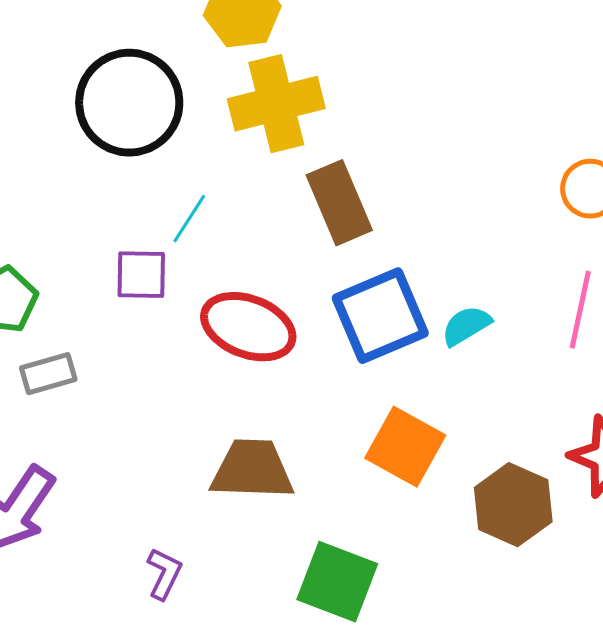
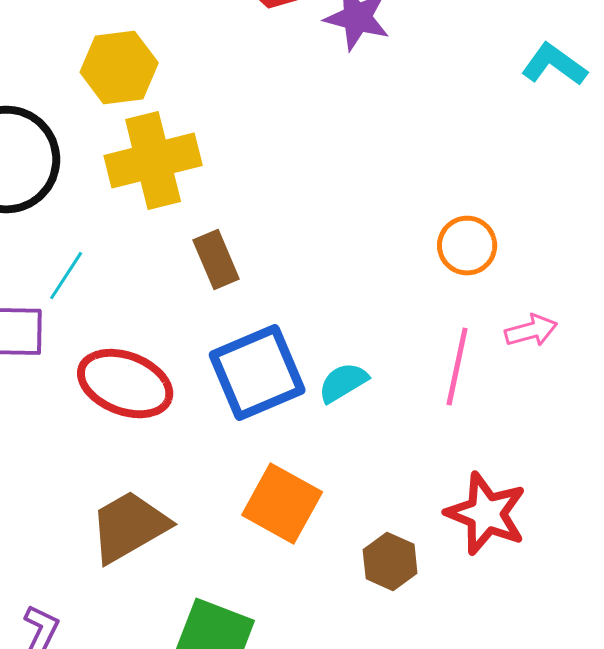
brown rectangle: (339, 203) -> (216, 260), size x0.7
brown trapezoid: (252, 470) -> (129, 527), turned -32
brown hexagon: (513, 505) -> (390, 562), size x0.7

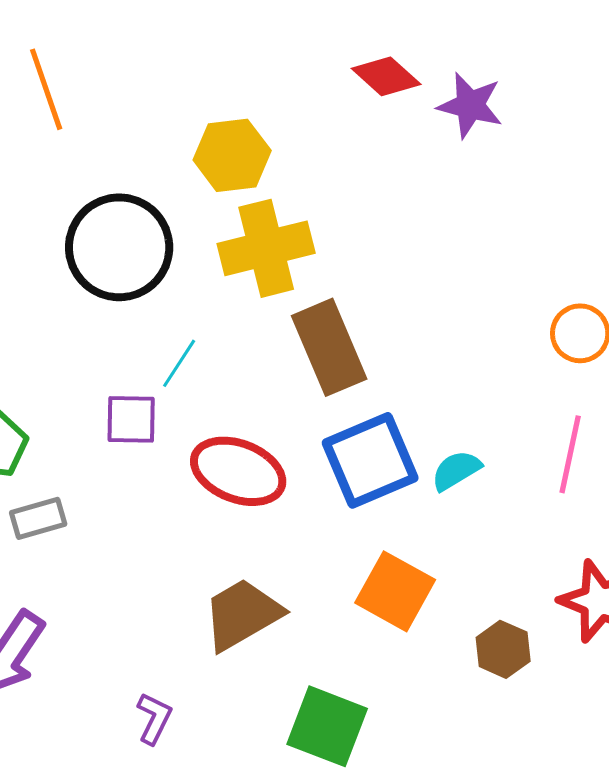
brown rectangle: (216, 260) -> (329, 347), size x1.6

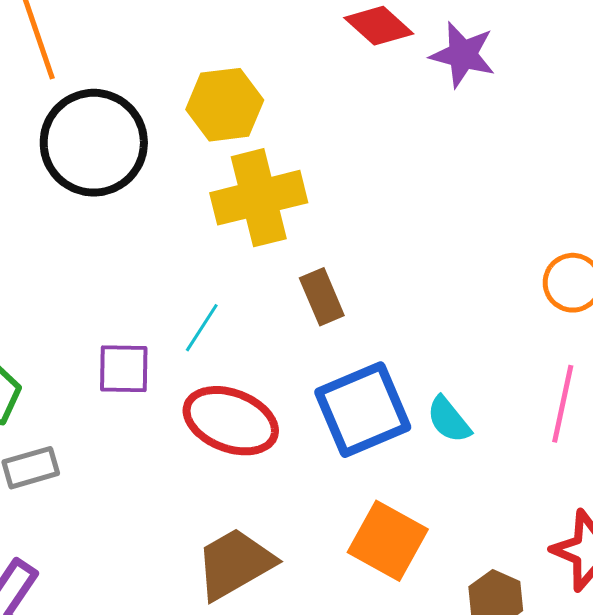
black circle: (119, 247) -> (94, 143), moved
brown rectangle: (329, 347) -> (322, 297), size x0.6
cyan line: (179, 363) -> (202, 328), moved
cyan semicircle: (456, 470) -> (449, 420), turned -98

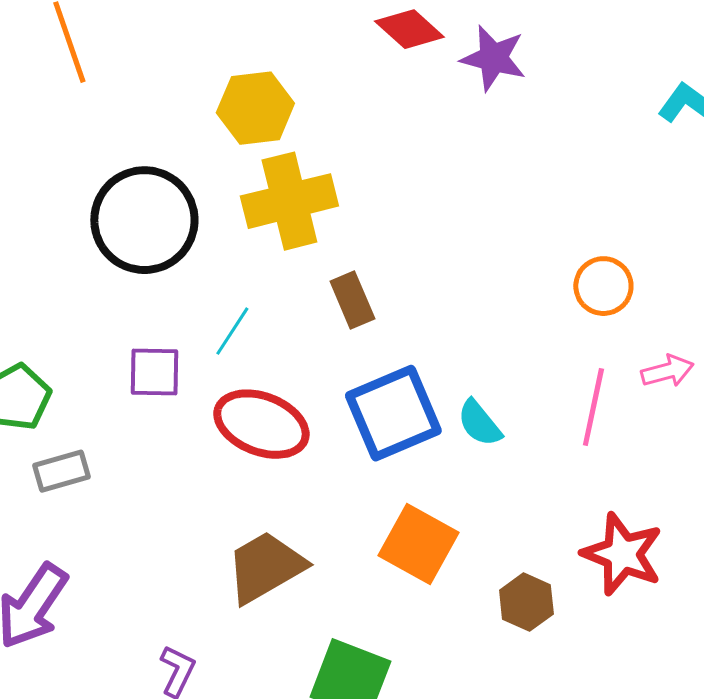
black circle: (94, 143) -> (144, 220), moved

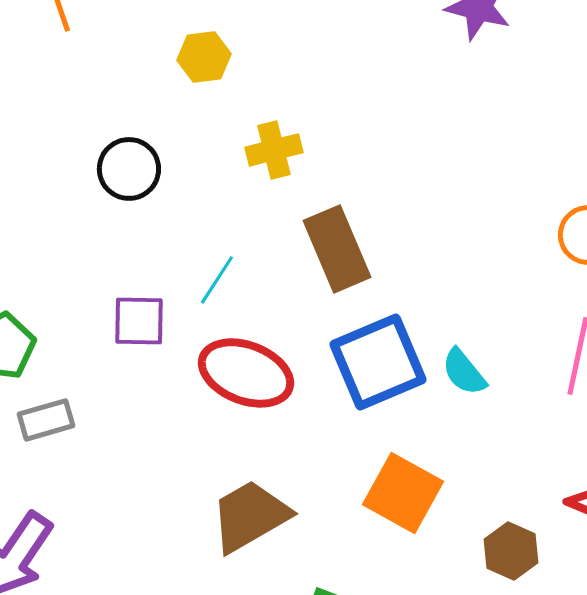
yellow hexagon: (255, 108) -> (204, 57), moved, size x0.7
yellow cross: (289, 201) -> (274, 150), size x0.6
black circle: (144, 220) -> (129, 169), size x0.6
brown rectangle: (352, 300) -> (337, 249), size x1.5

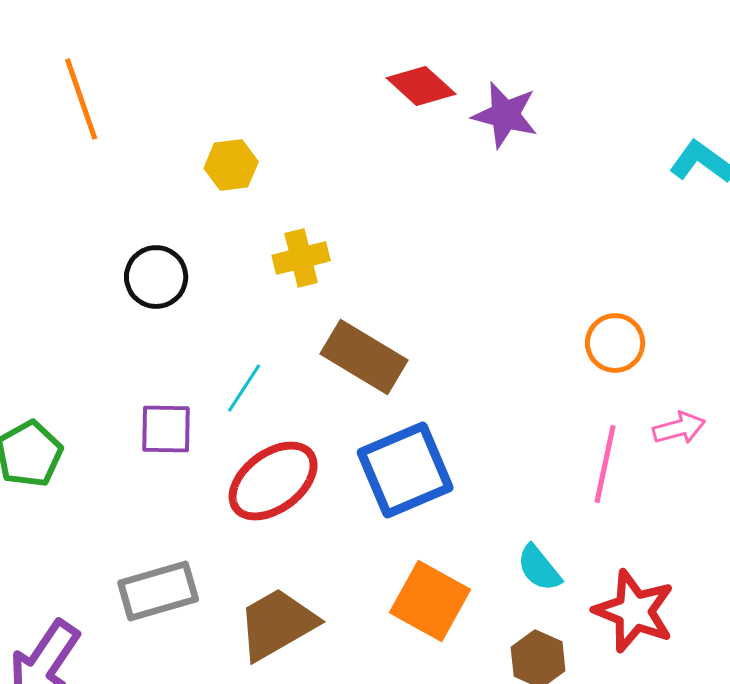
brown rectangle: (337, 249) -> (364, 357), turned -36
cyan semicircle: (464, 372) -> (539, 568), moved
red ellipse: (246, 373) -> (273, 481), turned -58
gray rectangle: (46, 420) -> (158, 591), moved, size x1.4

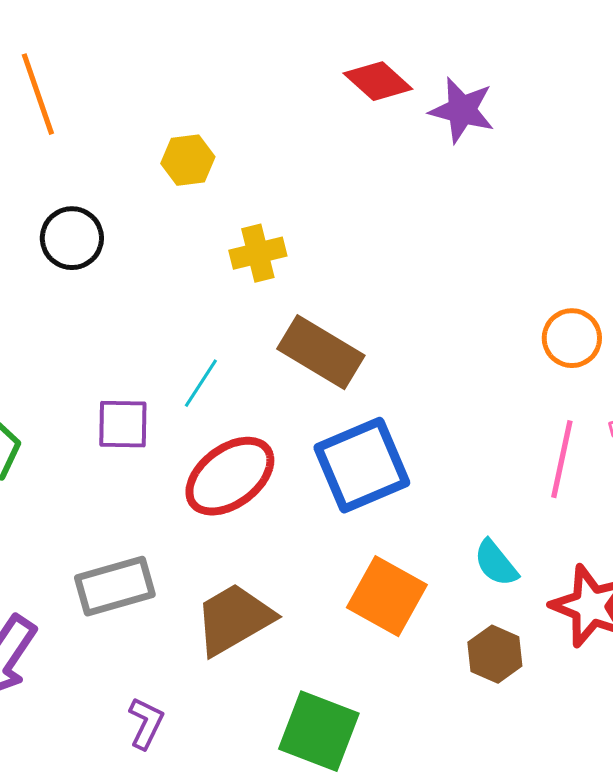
black circle: (156, 277) -> (72, 238), moved

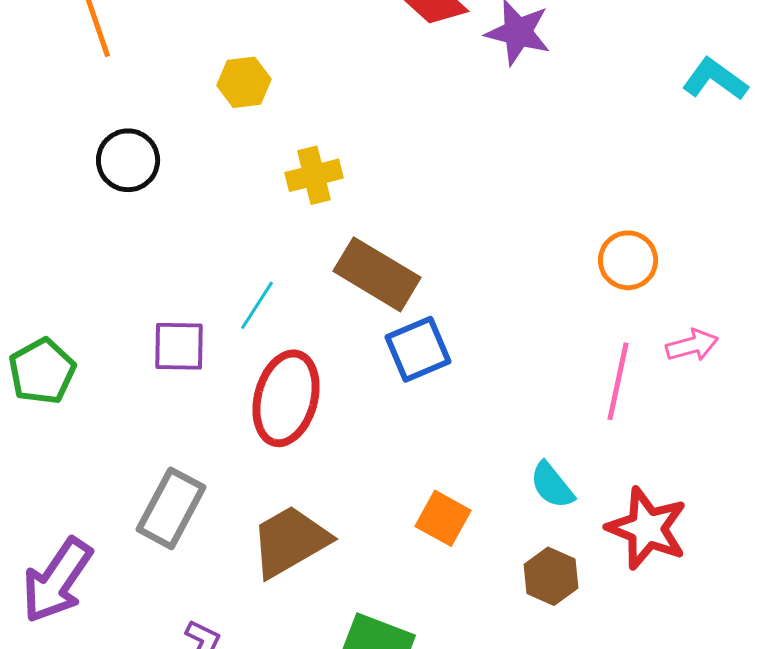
blue square: (362, 465) -> (418, 349), moved, size x0.7
red ellipse: (230, 476) -> (286, 398), turned -38
gray rectangle: (115, 586) -> (171, 508), turned -46
orange square: (387, 596) -> (443, 518), size x0.7

